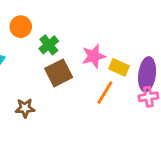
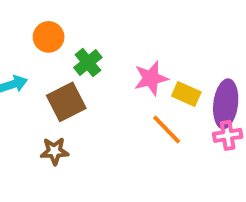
brown square: (59, 73) -> (66, 102), moved
orange line: (105, 93) -> (167, 129), turned -75

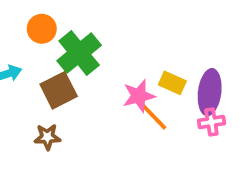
green cross: (88, 63) -> (79, 53), size x1.6
pink star: (151, 78) -> (139, 96), moved

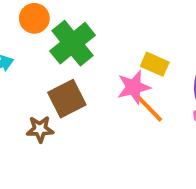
yellow rectangle: (172, 83) -> (155, 64), moved
brown square: (59, 90) -> (67, 99), moved

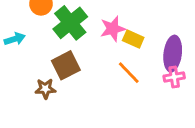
pink star: (134, 87) -> (113, 29), moved

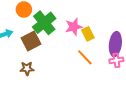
yellow rectangle: (133, 39) -> (88, 34), turned 40
brown square: (66, 65) -> (31, 41), moved

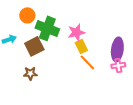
green cross: (44, 23) -> (47, 28), turned -30
yellow rectangle: (88, 34) -> (81, 46), moved

